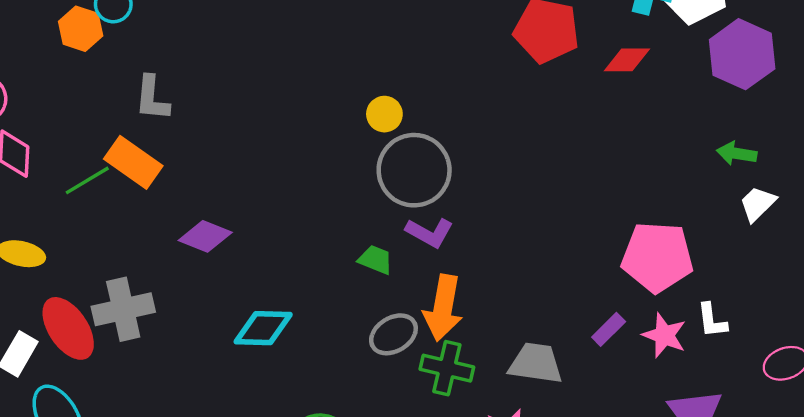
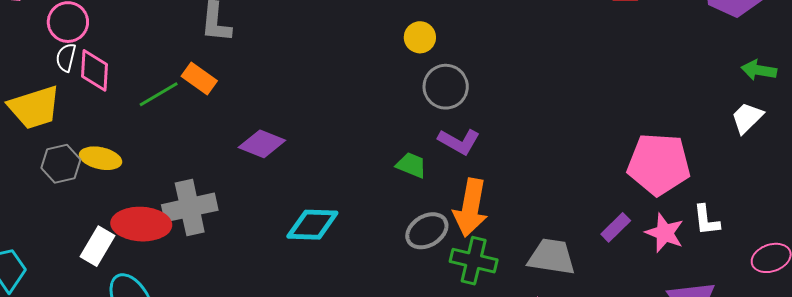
green arrow: (737, 154) -> (759, 70), moved
orange rectangle: (133, 162) -> (199, 79), size x0.7
gray circle: (414, 170) -> (446, 87), size x0.7
red ellipse: (68, 328) -> (141, 224), turned -54

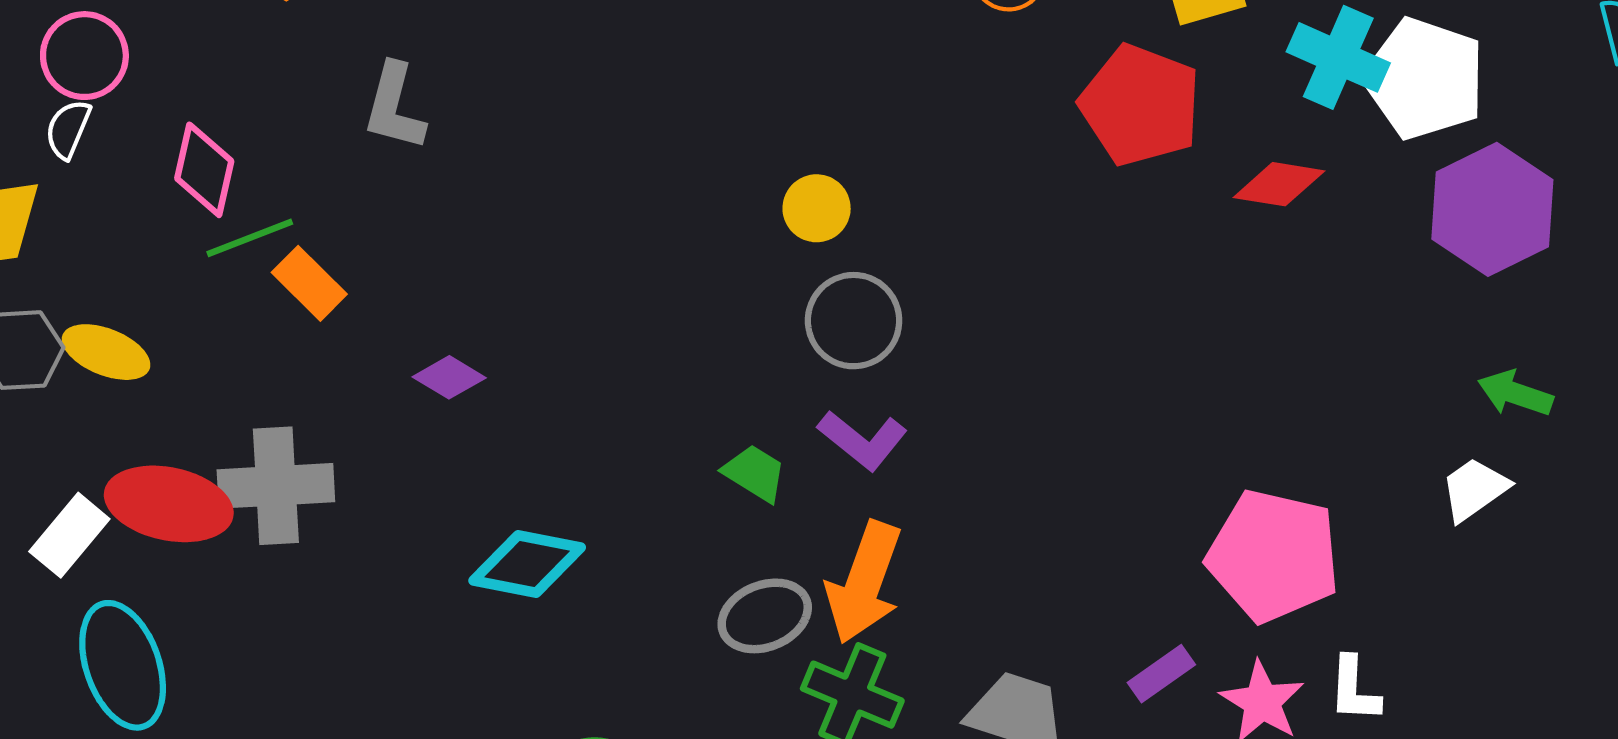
pink diamond: (95, 70) -> (204, 170), moved
orange rectangle: (199, 79) -> (309, 283), moved
purple diamond: (262, 144) -> (449, 377), size x0.7

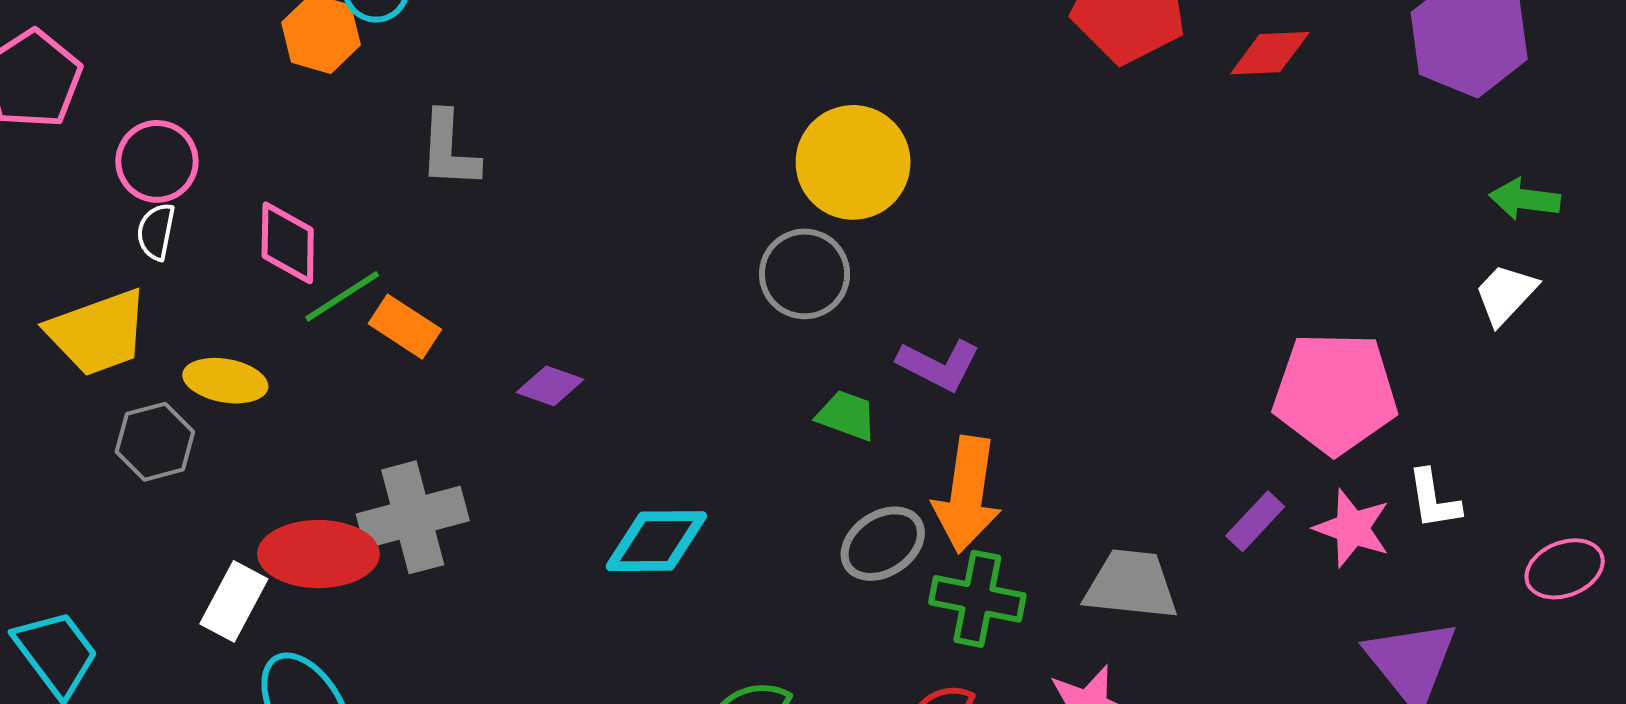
yellow circle: (817, 208) -> (853, 162), size x1.8
gray circle: (854, 321) -> (805, 274), moved
yellow ellipse: (106, 352) -> (225, 381), moved

